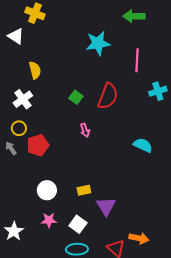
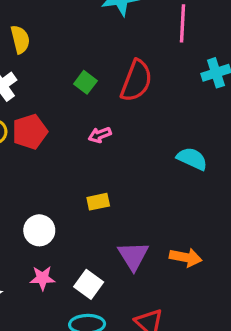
pink arrow: (85, 130) -> (100, 135), turned 88
red pentagon: (38, 145) -> (30, 132), moved
yellow rectangle: (84, 190) -> (98, 202), moved
orange arrow: (139, 238) -> (186, 257), moved

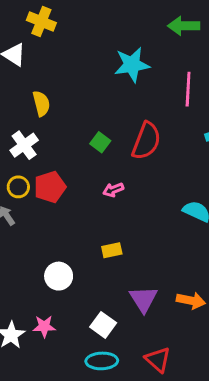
pink star: (42, 278) -> (44, 326), moved

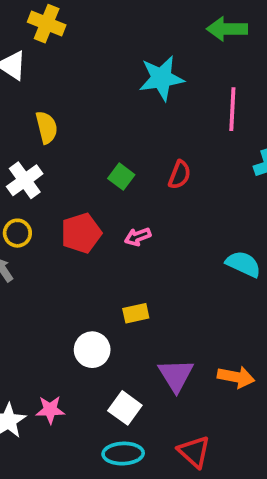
red semicircle: (146, 141) -> (180, 175), size x0.6
red pentagon: (50, 187) -> (81, 233), moved
white circle: (59, 276) -> (92, 350), moved

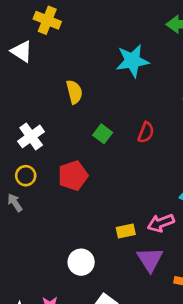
yellow semicircle: (47, 127) -> (74, 92), moved
pink arrow: (138, 237) -> (161, 223), moved, size x1.4
yellow rectangle: (136, 313) -> (126, 231), moved
purple triangle: (176, 375) -> (150, 259), moved

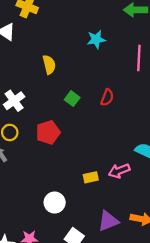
cyan star: (132, 61) -> (96, 39), size x0.7
purple triangle: (150, 259) -> (108, 221), moved, turned 40

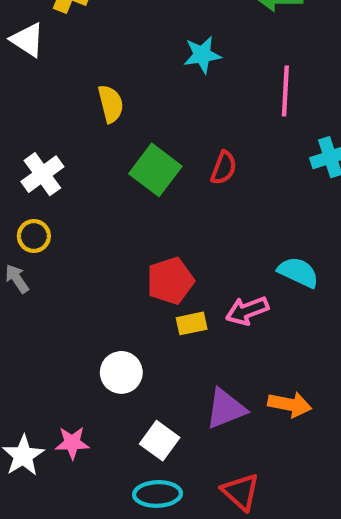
green square: (72, 99) -> (155, 170), size x1.6
red pentagon: (48, 132) -> (170, 281), moved

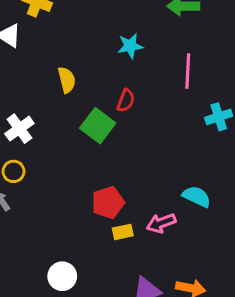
red semicircle: (224, 168) -> (126, 101), moved
white circle: (121, 372) -> (62, 276), moved

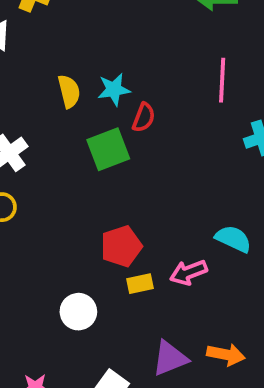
cyan star: (130, 46) -> (114, 89), moved
green square: (98, 126) -> (108, 149), turned 32
white circle: (62, 276) -> (78, 312), moved

